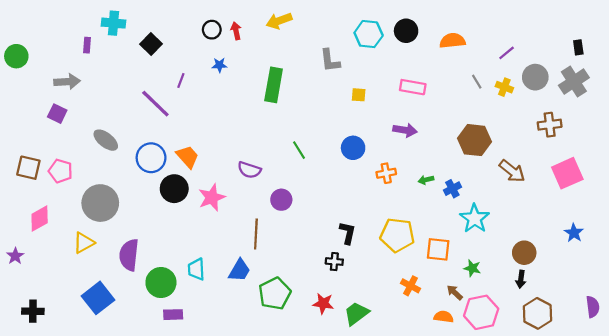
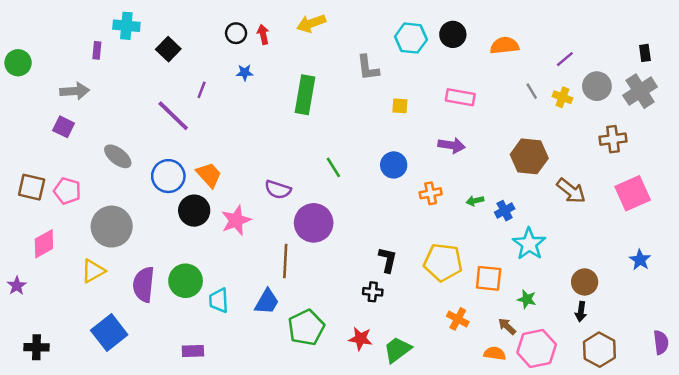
purple circle: (281, 200) -> (314, 223), size x1.6
green circle: (161, 283) -> (186, 281), moved

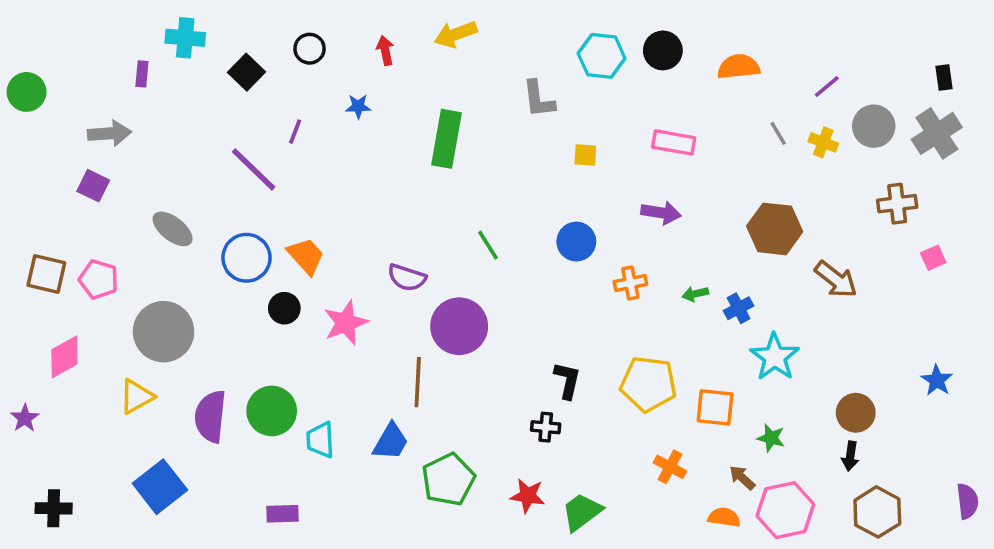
black circle: (236, 33) -> (310, 49), moved
pink square: (633, 193) -> (933, 258), moved, size x0.5
black circle: (194, 211) -> (284, 308), size x0.7

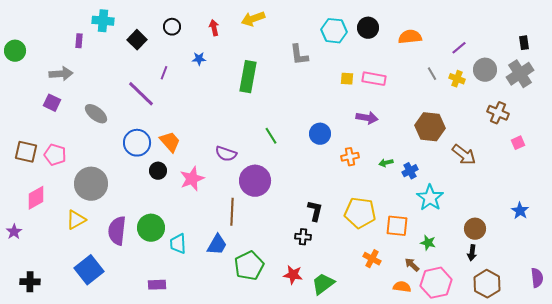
yellow square: (585, 155) -> (347, 79), moved
brown cross: (897, 204) -> (498, 113), turned 30
gray ellipse: (173, 229) -> (96, 114), moved

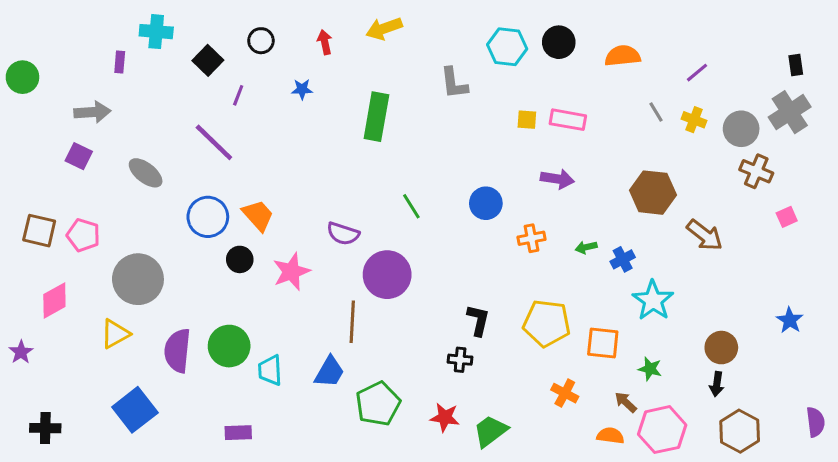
gray circle: (485, 70) -> (741, 129), moved
purple line: (164, 73) -> (238, 95), moved

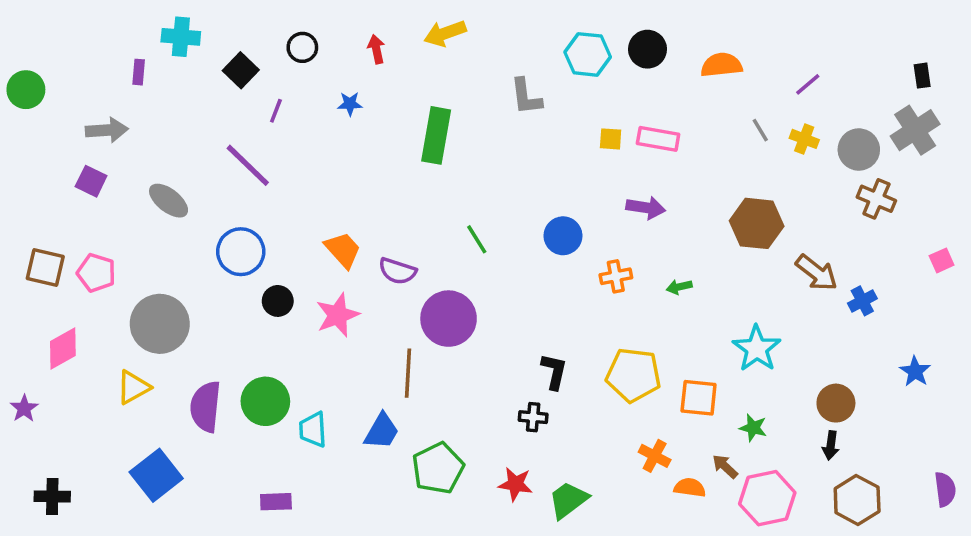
orange trapezoid: (258, 215) -> (343, 250), moved
pink square: (787, 217) -> (942, 260), moved
blue cross: (623, 259) -> (862, 301), moved
orange semicircle: (610, 436) -> (690, 488), moved

